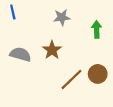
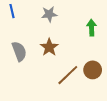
gray star: (62, 17) -> (49, 14), moved
gray semicircle: (20, 54) -> (19, 51), turned 54

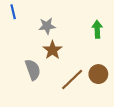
gray star: (49, 14) -> (47, 26), moved
gray semicircle: (19, 51) -> (33, 70), moved

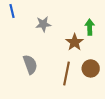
brown star: (52, 50) -> (75, 42), moved
brown line: (72, 80) -> (66, 74), turned -35

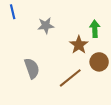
brown circle: (91, 68) -> (99, 62), moved
brown line: (66, 74) -> (70, 78), turned 40

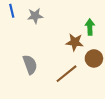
gray star: (46, 26) -> (35, 16), moved
brown star: (79, 45) -> (75, 42), turned -30

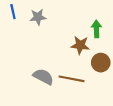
gray semicircle: (30, 65) -> (43, 77), moved, turned -42
brown line: (67, 74) -> (71, 79), turned 50

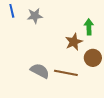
brown star: (80, 45) -> (74, 42), turned -30

